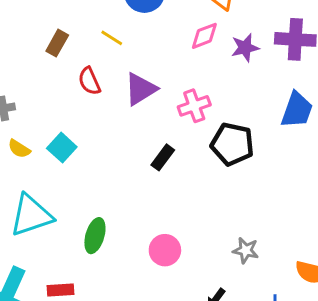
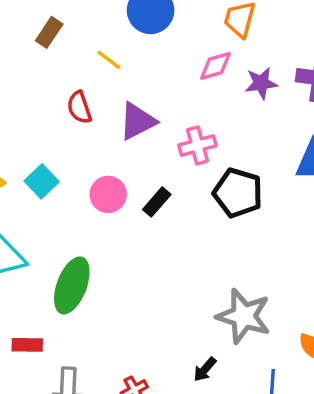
brown rectangle: (57, 43) -> (49, 32), moved
green ellipse: (95, 236) -> (72, 285), size x1.4
pink circle: (165, 250) -> (108, 194), moved
gray star: (246, 250) -> (244, 316), size x1.8

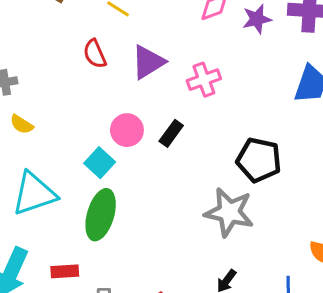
cyan square: (42, 181) -> (100, 163), moved
black pentagon: (238, 193) -> (259, 160), moved
gray star: (244, 316) -> (229, 212), moved

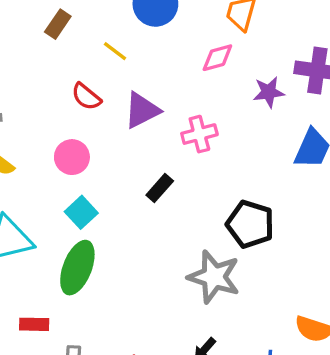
purple star: (257, 19) -> (269, 92), moved
red semicircle: (95, 54) -> (86, 97), turned -32
pink circle: (127, 130) -> (72, 157), moved

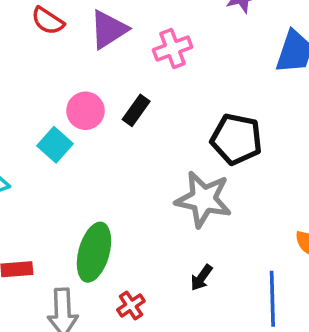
pink circle: (72, 157) -> (85, 111), moved
green ellipse: (77, 268) -> (94, 252), moved

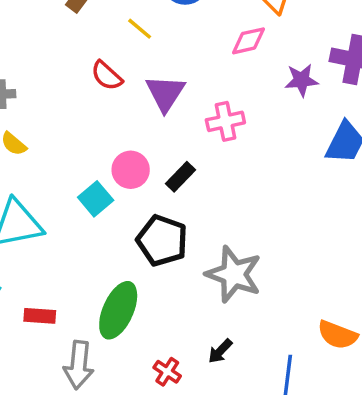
purple triangle: (109, 29) -> (165, 93), turned -33
black pentagon: (236, 139) -> (162, 241), moved
red cross: (131, 305) -> (167, 372), moved, turned -32

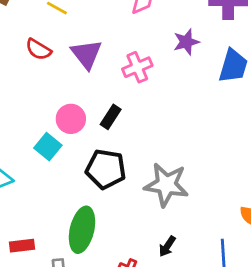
purple star: (301, 80) -> (186, 42), moved

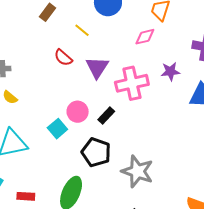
pink cross: (137, 67) -> (132, 83), size x1.5

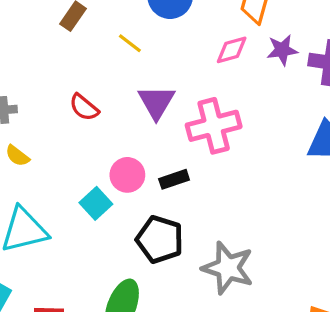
red semicircle: (63, 58) -> (84, 107), moved
purple star: (170, 71) -> (282, 50), moved
black rectangle: (106, 115) -> (174, 179), turned 30

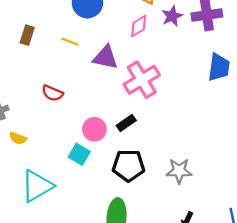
purple triangle: (156, 102) -> (105, 57), moved, turned -32
gray star: (228, 268) -> (179, 171), size x0.7

